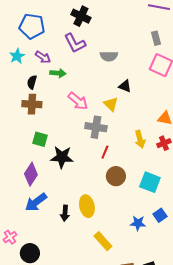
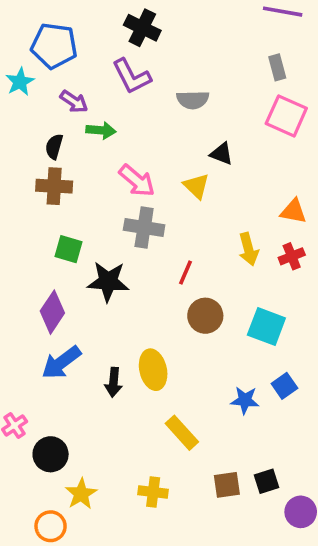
cyan star: (17, 56) -> (20, 82), moved
gray cross: (96, 127) -> (144, 228), moved

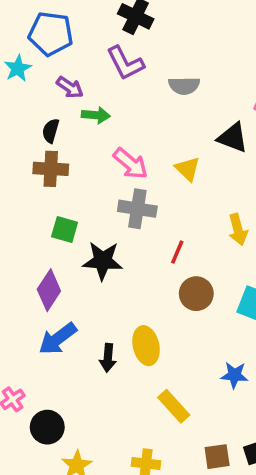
black triangle: (221, 154) -> (233, 138), moved, size x1.4

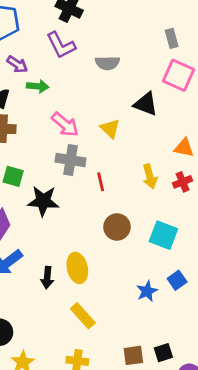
red line: (177, 252) -> (101, 182), moved, turned -36
blue star: (234, 375) -> (147, 291), turned -30
yellow rectangle: (174, 406) -> (83, 316), moved

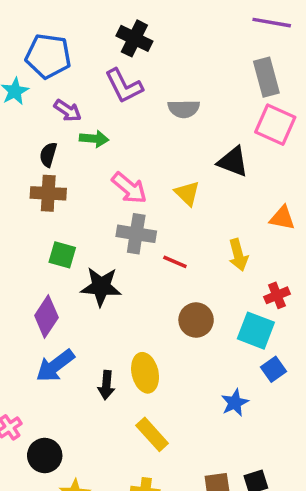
gray rectangle: (172, 38) -> (266, 77), size x1.5
red line: (101, 182) -> (175, 262), turned -54
red cross: (183, 182) -> (277, 295), moved
blue square: (177, 280) -> (273, 369), moved

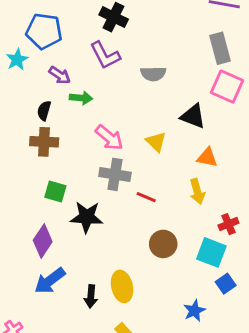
orange triangle: (282, 218) -> (207, 157), moved

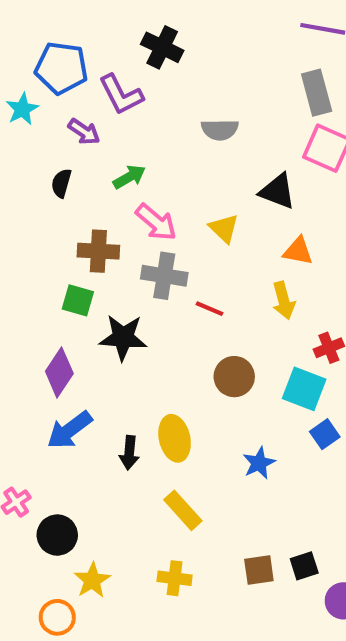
purple L-shape: (105, 55) -> (121, 95), moved
green arrow: (81, 98) -> (129, 177), moved, turned -35
brown cross: (44, 142) -> (98, 251), moved
blue star: (194, 311) -> (259, 463), moved

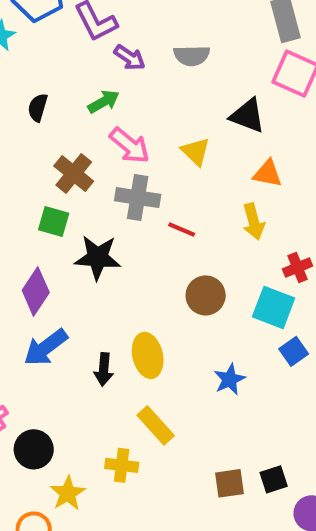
purple arrow: (84, 132) -> (130, 58), moved
brown cross: (98, 251) -> (74, 174), turned 36
yellow cross: (175, 578) -> (122, 465), moved

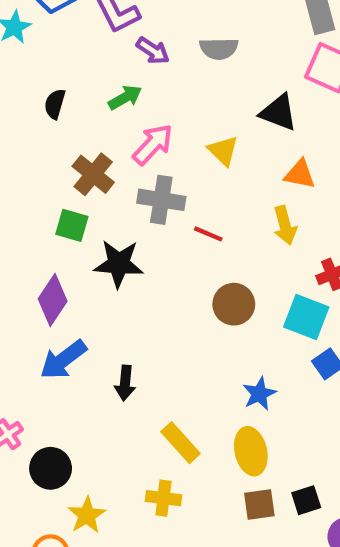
pink arrow: (130, 146) -> (153, 144), turned -87
yellow ellipse: (148, 355) -> (251, 451), moved
yellow cross: (122, 465) -> (163, 498), moved

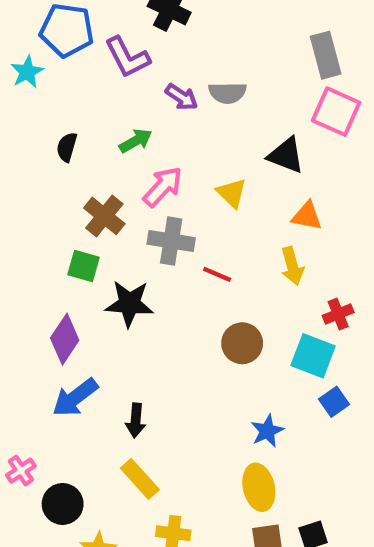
purple arrow: (153, 51) -> (182, 97), moved
yellow rectangle: (181, 443) -> (140, 479), moved

